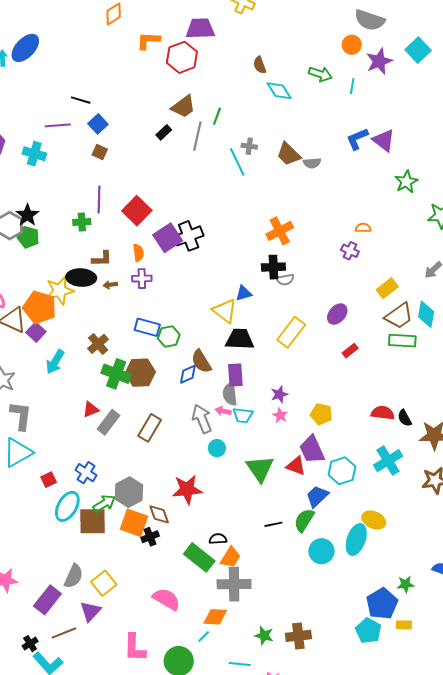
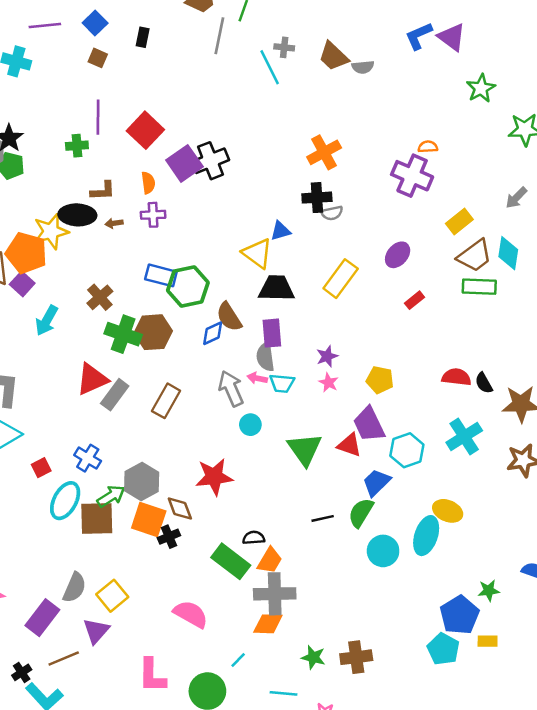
black rectangle: (164, 132) -> (143, 37), moved, turned -35
purple cross: (350, 251) -> (412, 176), size x1.8
green hexagon: (169, 337) -> (188, 287), size x1.5
red triangle: (91, 409) -> (92, 379), size x1.6
orange diamond: (215, 617) -> (268, 624), moved

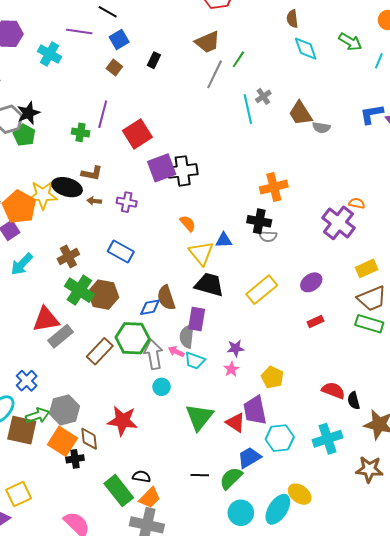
gray cross: (284, 47) -> (263, 96), turned 35
orange semicircle: (148, 183) -> (188, 223), moved, turned -48
green hexagon: (188, 287) -> (133, 338), moved

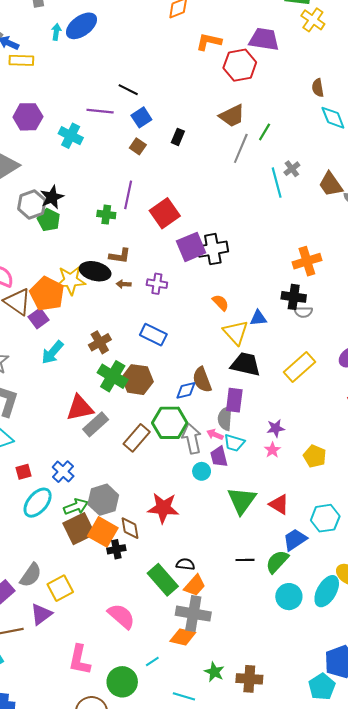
purple trapezoid: (255, 410) -> (219, 457), moved, size x0.7
brown square: (22, 430) -> (79, 529), moved, turned -36

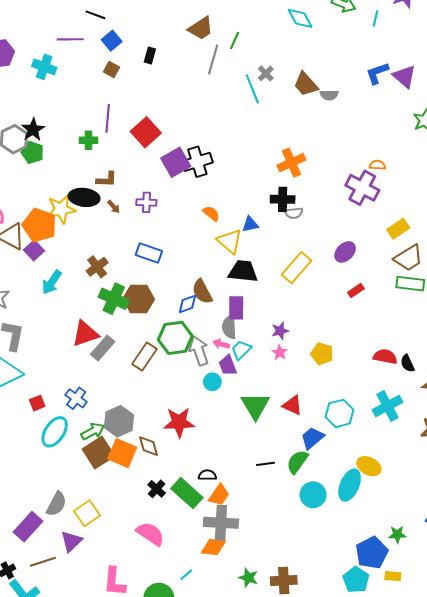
brown arrow: (124, 284) -> (114, 207), turned -128
cyan trapezoid: (234, 443) -> (241, 350), turned 125
black cross: (116, 549) -> (157, 489), moved, turned -30

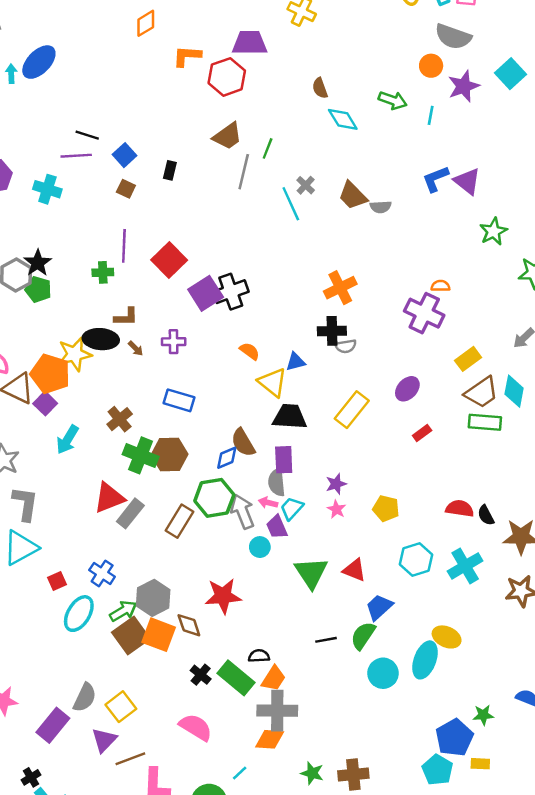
black line: (95, 15) -> (87, 135), moved
cyan hexagon: (340, 413) -> (416, 559), moved
brown line: (43, 562) -> (130, 759), moved

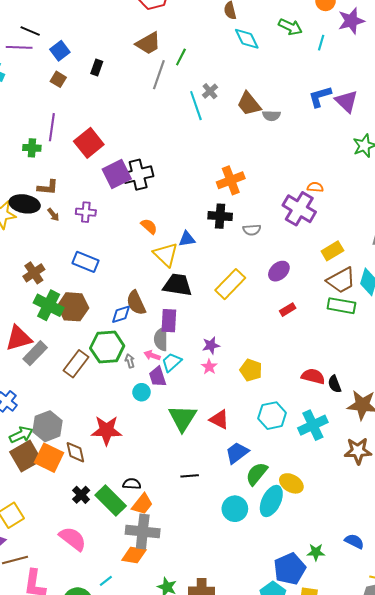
gray semicircle: (346, 346) -> (252, 230), moved
gray arrow: (242, 512) -> (130, 361), size x0.5
green semicircle: (363, 636) -> (257, 474), moved

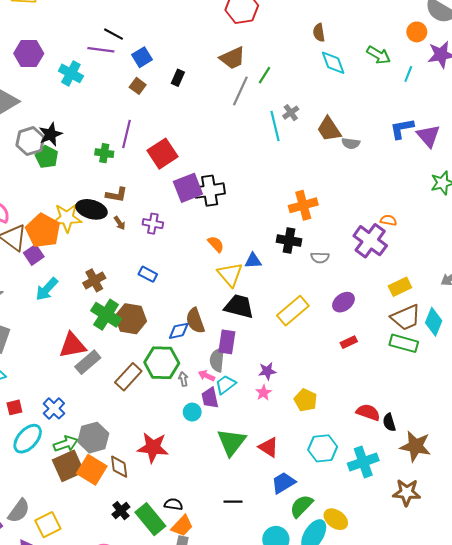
blue rectangle: (86, 262) -> (148, 274), size x0.7

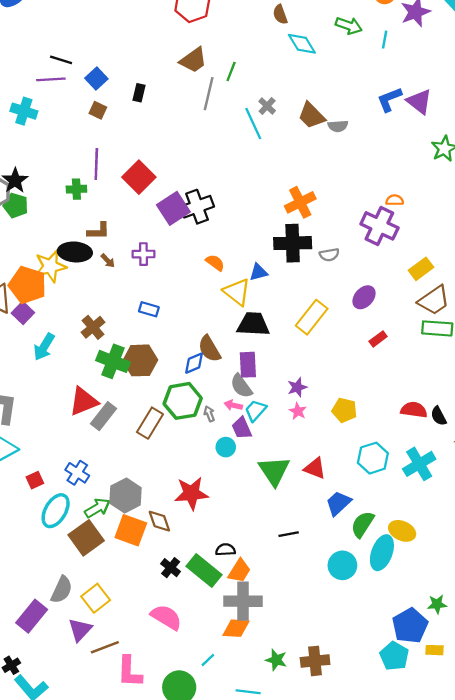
black cross: (289, 241) -> (293, 243), size x1.4
gray semicircle: (217, 360) -> (241, 386), turned -30
brown square: (68, 466) -> (86, 538), moved

